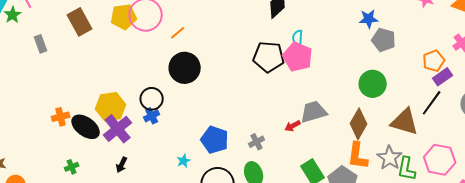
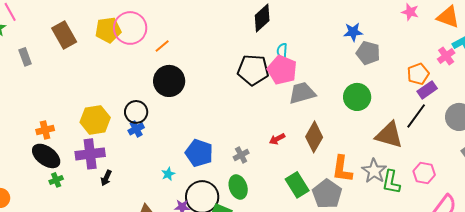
gray trapezoid: (314, 112) -> (302, 93), moved
brown diamond: (359, 124) -> (314, 137), moved
black ellipse: (86, 127) -> (46, 156), moved
purple cross: (118, 129) -> (90, 154), moved, turned 32
pink hexagon: (440, 160) -> (424, 173), size x0.7

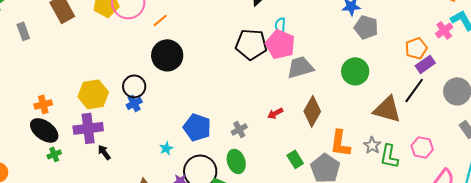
gray star: (374, 171) -> (372, 145), size x0.7
black arrow: (106, 178) -> (104, 152), turned 119
green rectangle: (297, 185) -> (295, 159), size x0.7

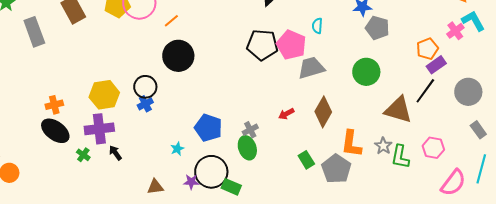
cyan semicircle: (280, 25) -> (317, 26), moved
gray rectangle: (23, 31) -> (34, 32), size x1.6
green cross: (54, 154) -> (83, 155), moved, turned -32
green ellipse: (236, 161) -> (247, 148), moved

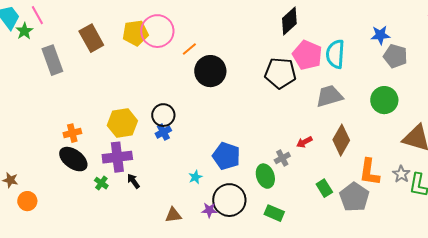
cyan semicircle: (317, 26) -> (335, 54), size x1.8
pink pentagon: (291, 45) -> (307, 55), moved
black circle: (178, 56) -> (210, 71), moved
gray cross: (250, 130) -> (282, 158), moved
green rectangle: (231, 187) -> (274, 213), moved

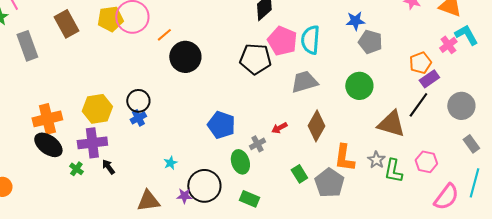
orange cross: (72, 133) -> (47, 119), size x1.6
blue pentagon: (226, 156) -> (221, 125), moved
brown triangle: (173, 215) -> (148, 201), size x1.4

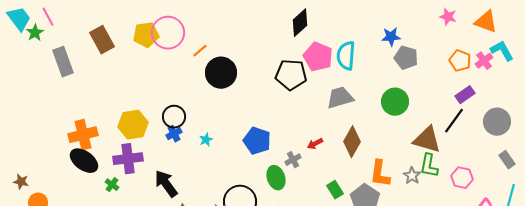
orange pentagon: (420, 63) -> (460, 61), moved, turned -30
cyan star: (170, 163) -> (206, 140), moved
black arrow: (108, 167) -> (166, 184), moved, size x1.8
green L-shape: (393, 171) -> (429, 166), moved

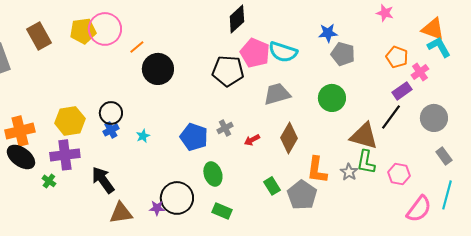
orange triangle: (486, 22) -> (433, 29), moved
cyan semicircle: (346, 56) -> (283, 52), turned -76
pink cross: (484, 61) -> (420, 72), moved
gray cross: (293, 160) -> (225, 128), moved

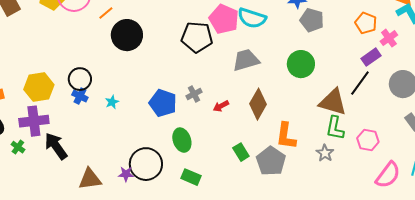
blue cross: (111, 130) -> (80, 96), turned -35
gray star: (349, 172) -> (325, 153), moved
black arrow: (103, 180) -> (56, 146), moved

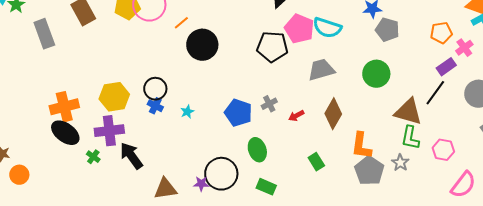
orange pentagon: (366, 23) -> (441, 33), turned -30
gray pentagon: (271, 161) -> (369, 171), moved

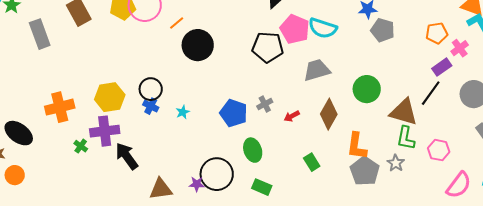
green circle: (376, 74) -> (367, 89), moved
black ellipse: (65, 133) -> (19, 133), moved
green cross: (93, 157) -> (81, 146), moved

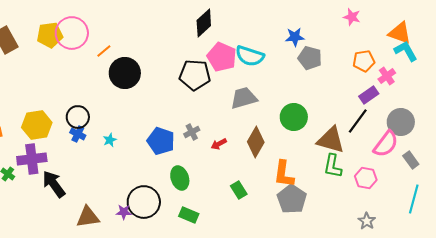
gray star: (396, 163) -> (367, 221), moved
pink semicircle: (459, 185) -> (386, 144), moved

